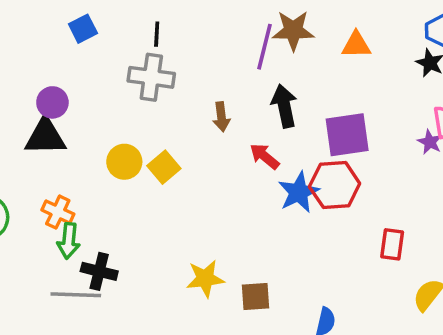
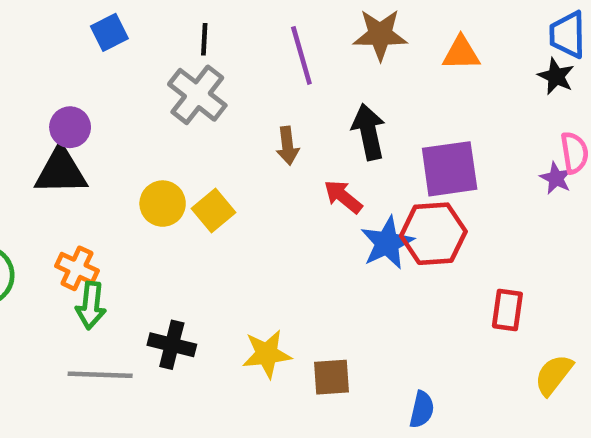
purple line: (265, 47) -> (301, 55), moved, turned -30
gray cross: (151, 77) -> (197, 95), turned 30
black cross: (99, 271) -> (172, 345), moved

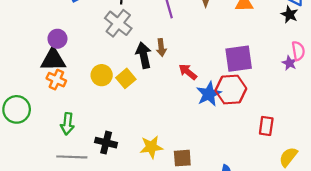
black arrow: (369, 132) -> (144, 55), moved
orange cross: (77, 268) -> (56, 80), moved

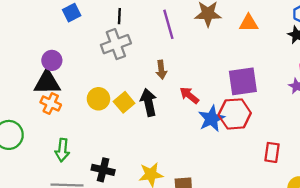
gray cross: (118, 23) -> (116, 44), turned 32
black arrow: (144, 55) -> (149, 102), moved

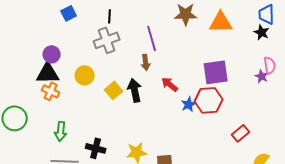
orange triangle: (249, 23) -> (221, 22), size x1.4
purple line: (168, 24) -> (152, 38), moved
yellow circle: (98, 99) -> (85, 75), moved
blue star: (211, 119) -> (189, 104), size x0.7
red rectangle: (272, 152) -> (241, 133), turned 42

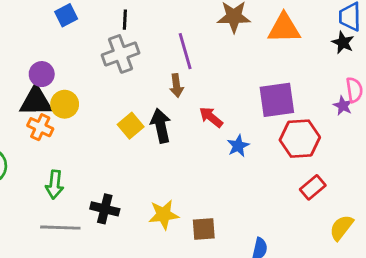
yellow circle: (85, 75) -> (65, 104), moved
red hexagon: (209, 100) -> (300, 139), moved

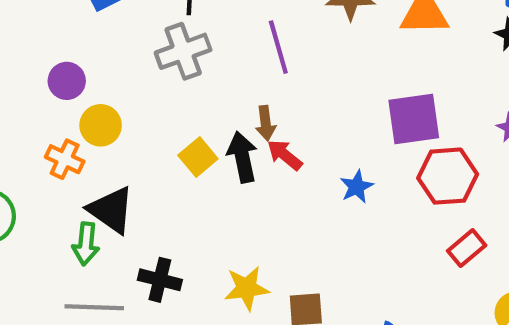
brown arrow: (176, 86) -> (266, 123), moved
black triangle: (36, 101) -> (111, 210), moved, turned 36
red arrow: (211, 117) -> (285, 155), moved

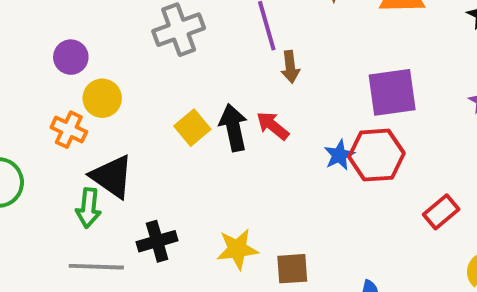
brown arrow: (266, 123) -> (290, 67), moved
red hexagon: (448, 176) -> (376, 155), moved
black cross: (160, 280) -> (157, 241), turned -30

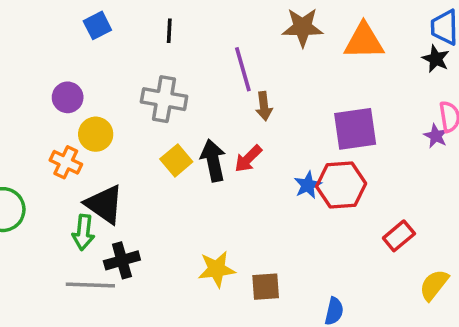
gray cross: (179, 30) -> (164, 99), moved, turned 30
red arrow: (273, 126) -> (248, 159), turned -84
black cross: (157, 241) -> (122, 260), moved

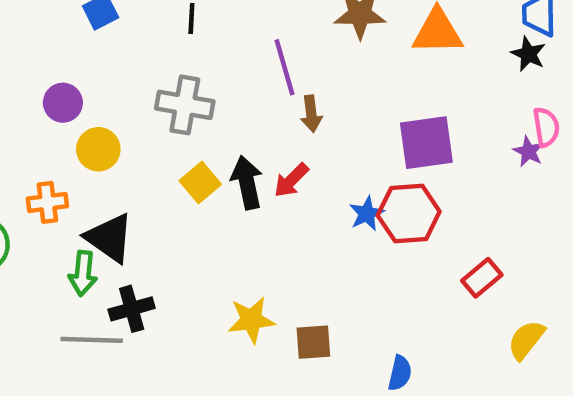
orange cross: (66, 162) -> (47, 202), moved, turned -32

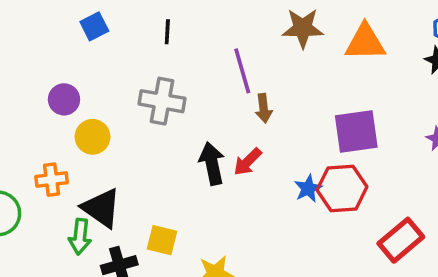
yellow square: (200, 182) -> (162, 240), moved, turned -36
red rectangle: (482, 278) -> (401, 240), size x1.4

